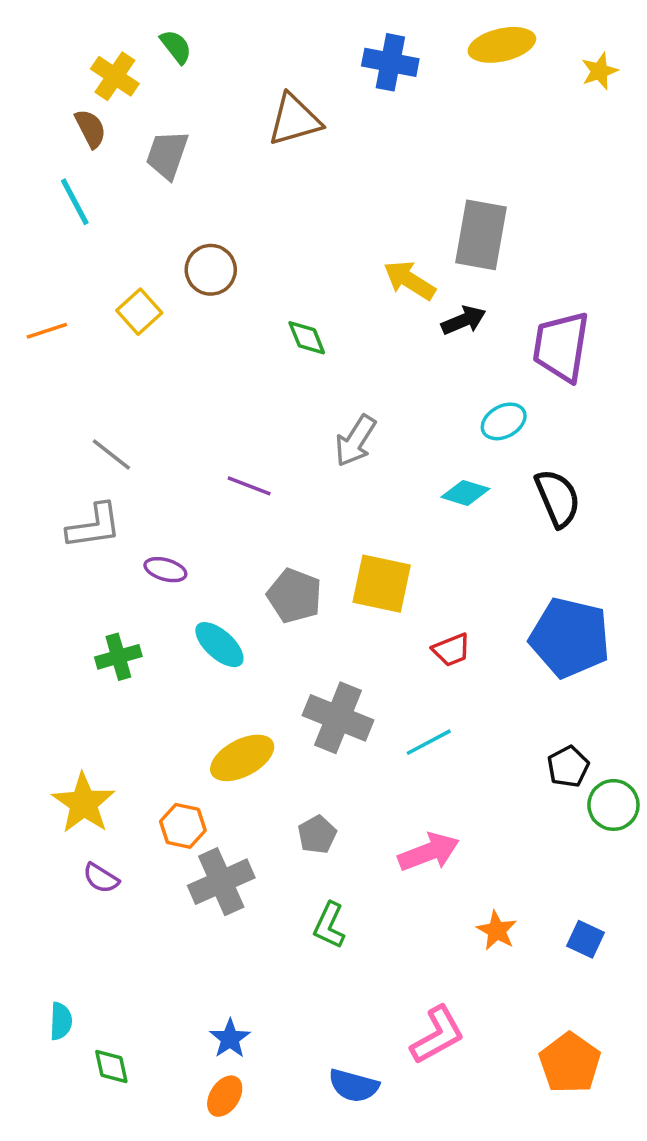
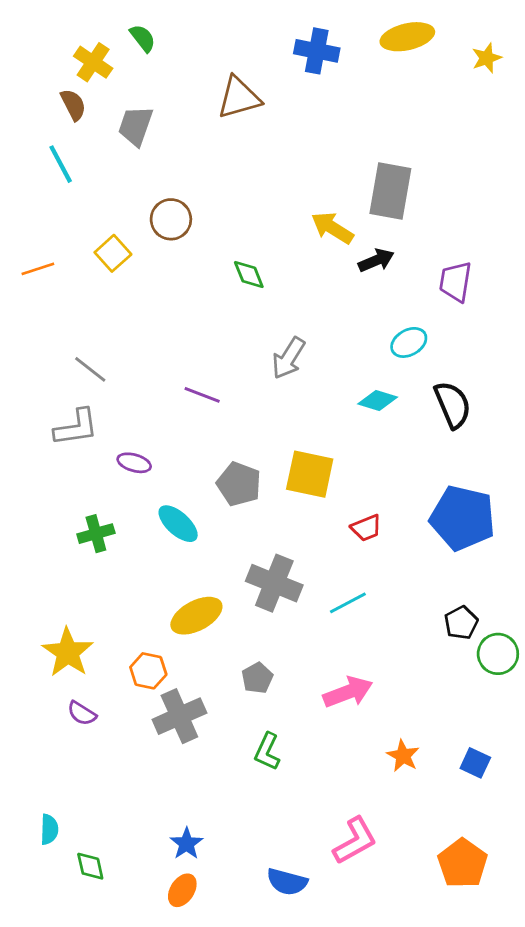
purple trapezoid: (561, 346) -> (455, 282), size x0.7

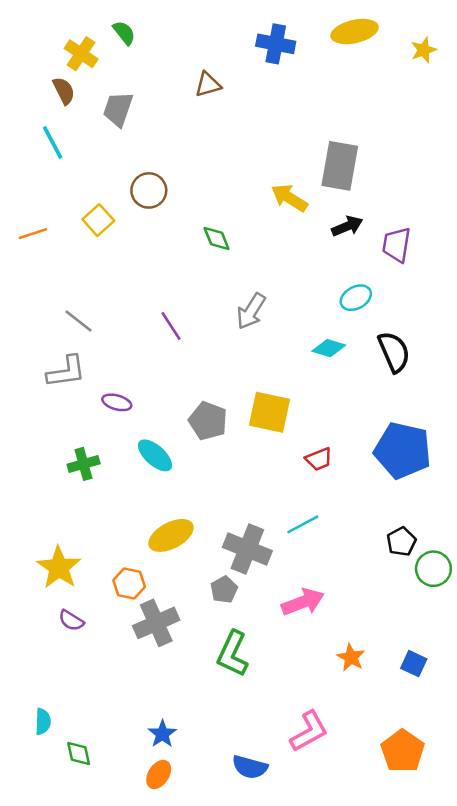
brown triangle: (239, 98) -> (208, 85), size x0.7
black arrow: (376, 260) -> (347, 226), moved
purple line: (202, 395) -> (171, 326), moved, turned 36
gray cross: (274, 583) -> (247, 549), moved
green L-shape: (267, 752) -> (233, 654), size x1.4

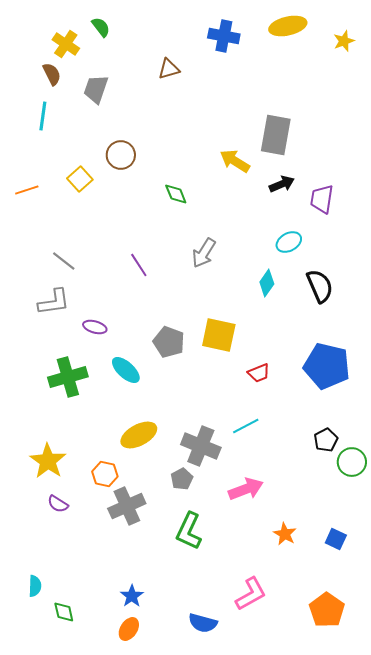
cyan line: (53, 142) -> (43, 116), turned 36
cyan diamond: (329, 348) -> (267, 283), turned -72
green cross: (84, 464) -> (68, 377), size x1.5

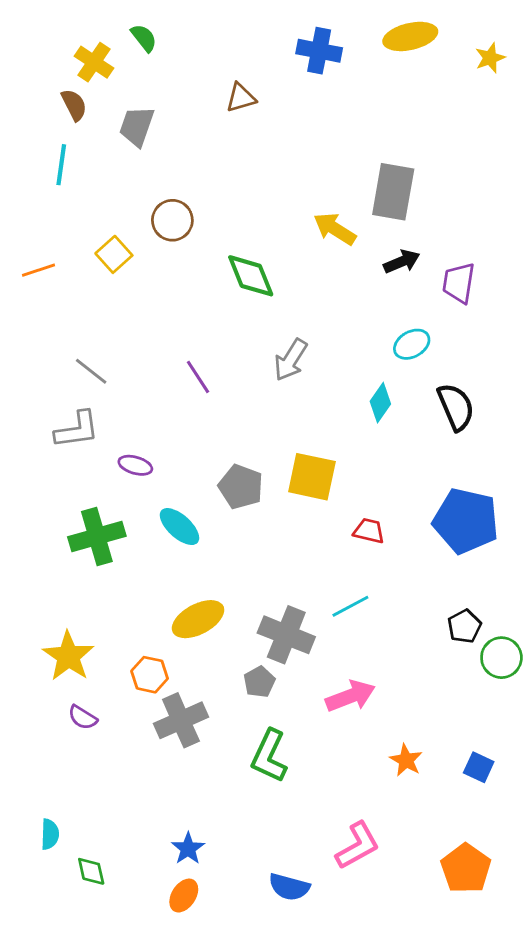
green diamond: (176, 194) -> (251, 276), size x1.5
red trapezoid: (259, 373) -> (369, 531), turned -145

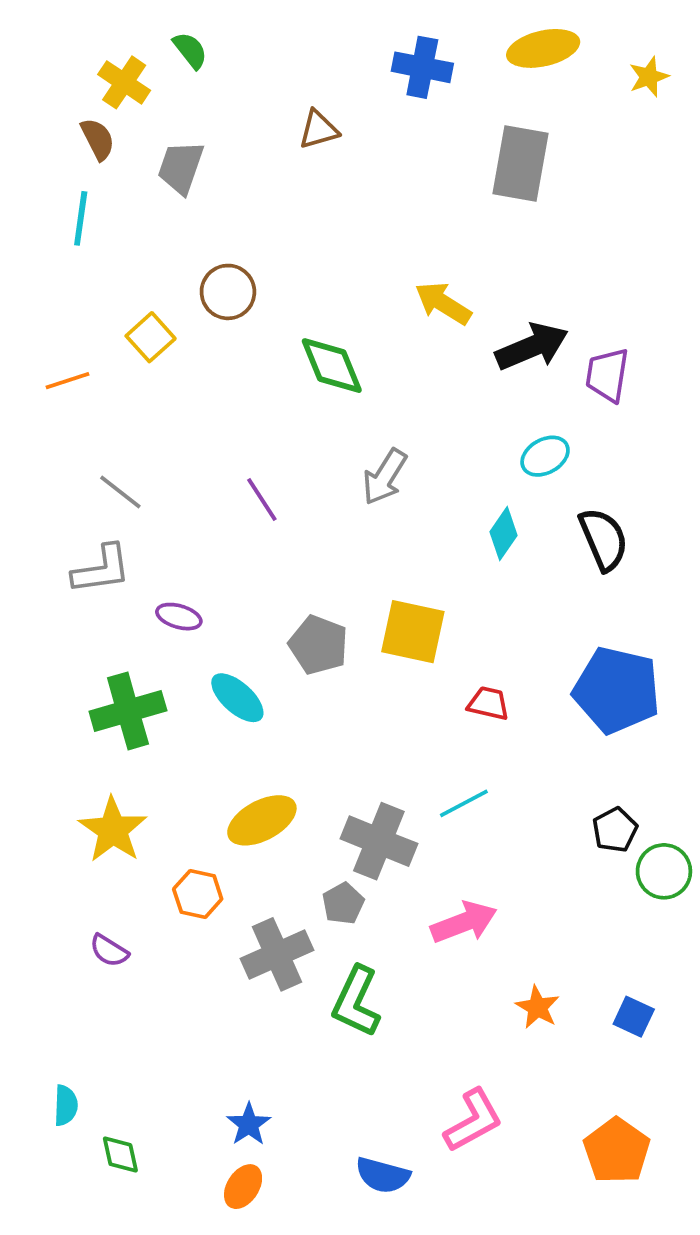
gray rectangle: (393, 192) -> (520, 164), moved
black arrow: (402, 262) -> (532, 347), size x1.5
orange line: (38, 270) -> (68, 381), moved
yellow star: (68, 656) -> (113, 830), moved
gray cross: (181, 720) -> (277, 954), moved

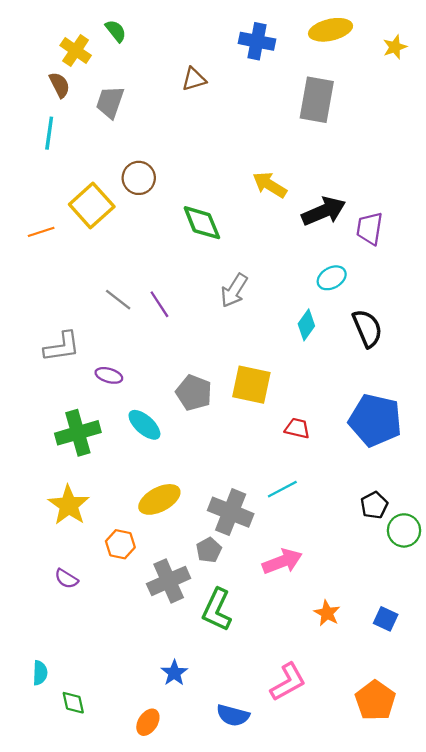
yellow square: (151, 337) -> (92, 205), size x1.5
gray line: (120, 492) -> (118, 300), moved
blue star: (249, 1124) -> (174, 673), moved

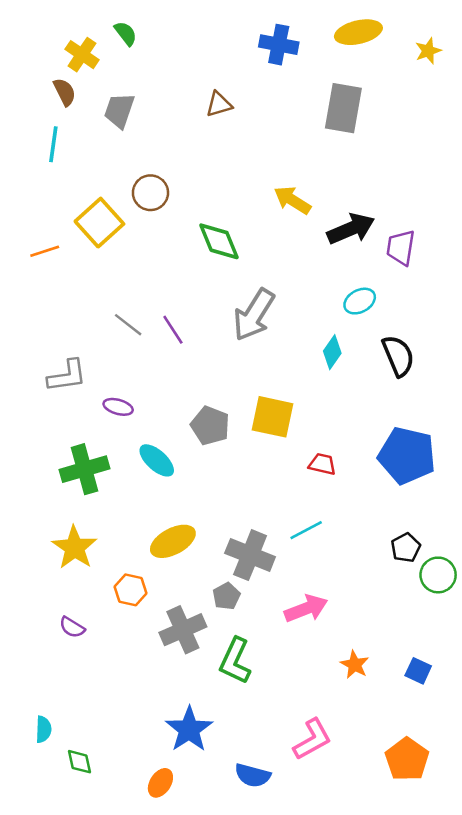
brown triangle: (194, 79) -> (219, 104), moved
gray arrow: (234, 290) -> (254, 315), size x1.4
blue star: (174, 673) -> (189, 729), size x1.6

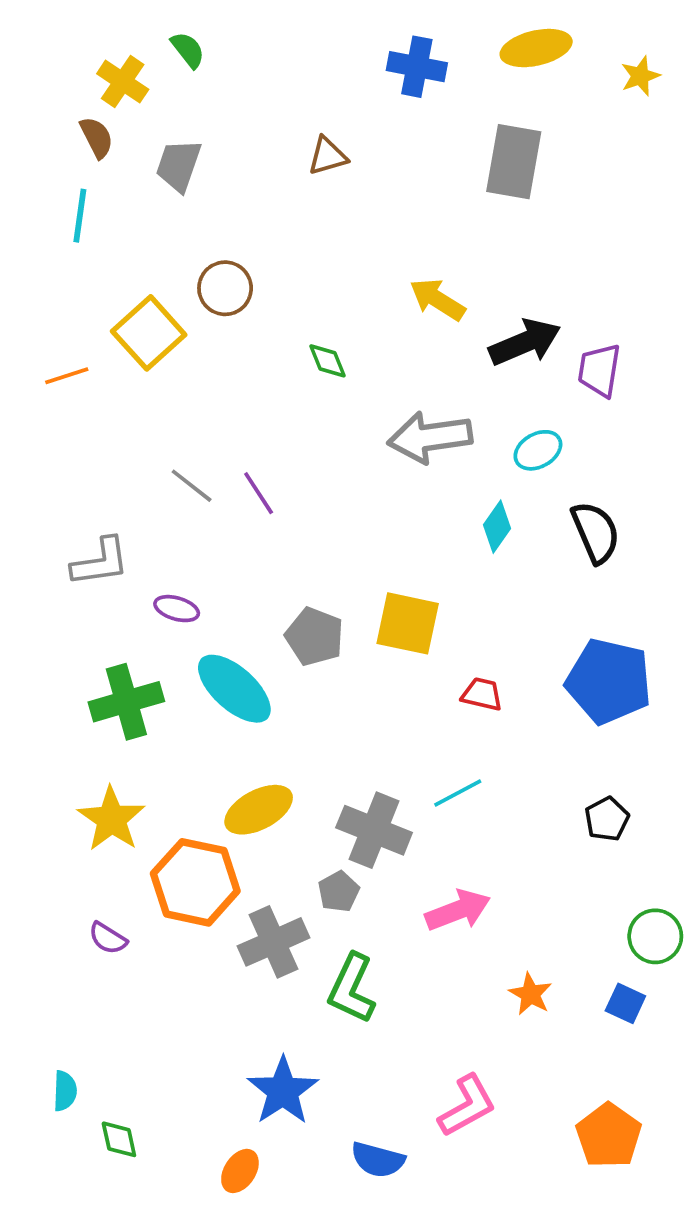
green diamond: (219, 241) -> (327, 361), size x0.6
gray arrow: (254, 315) -> (430, 437), moved, turned 50
cyan ellipse: (157, 460) -> (234, 689), size x1.4
green circle: (438, 575) -> (655, 936), moved
orange hexagon: (131, 590) -> (195, 882), size x1.8

